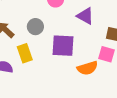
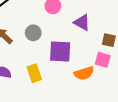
yellow rectangle: (25, 53) -> (34, 73), moved

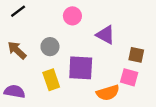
yellow rectangle: (34, 73) -> (51, 80), moved

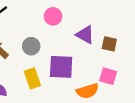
brown square: (136, 55) -> (109, 44), moved

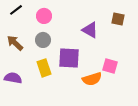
pink circle: (53, 16) -> (44, 16), moved
brown square: (109, 44) -> (118, 19), moved

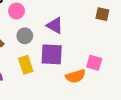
pink circle: (44, 16) -> (16, 11), moved
purple triangle: (90, 30) -> (55, 25), moved

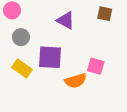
purple triangle: (55, 25) -> (66, 20), moved
yellow rectangle: (26, 65) -> (22, 68), turned -36

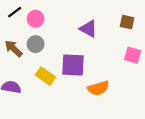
gray circle: (21, 37) -> (36, 44), moved
pink square: (96, 66) -> (133, 55), moved

